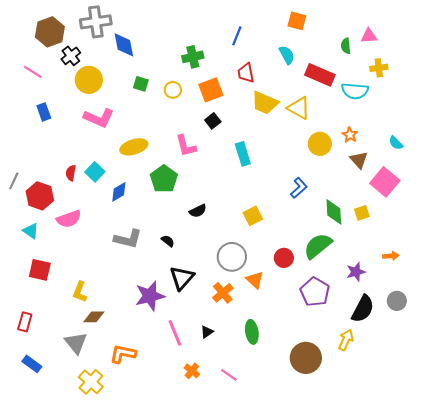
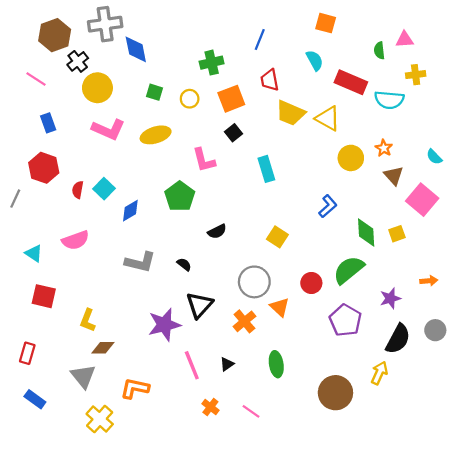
yellow ellipse: (134, 147) -> (156, 135), moved
red hexagon: (40, 196) -> (44, 168), moved
yellow square: (253, 216) -> (277, 237), turned -30

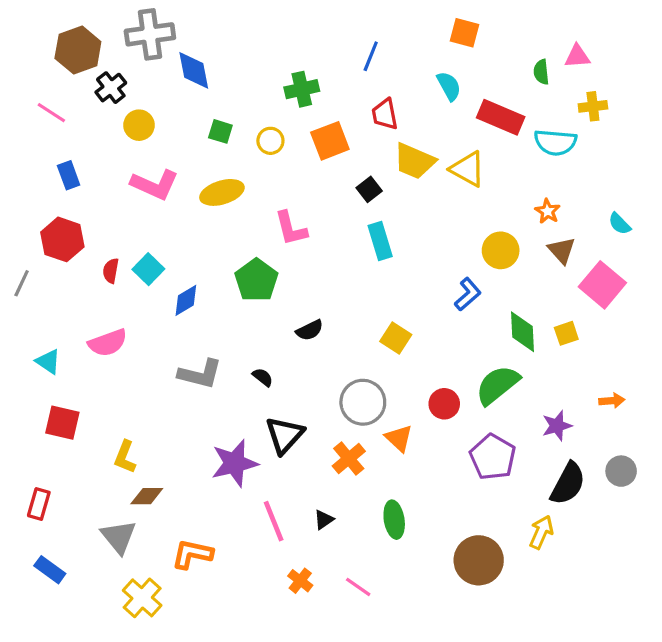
yellow circle: (97, 88) -> (139, 125), size x0.7
black square: (233, 133) -> (369, 189), moved
yellow circle: (351, 158) -> (501, 250), moved

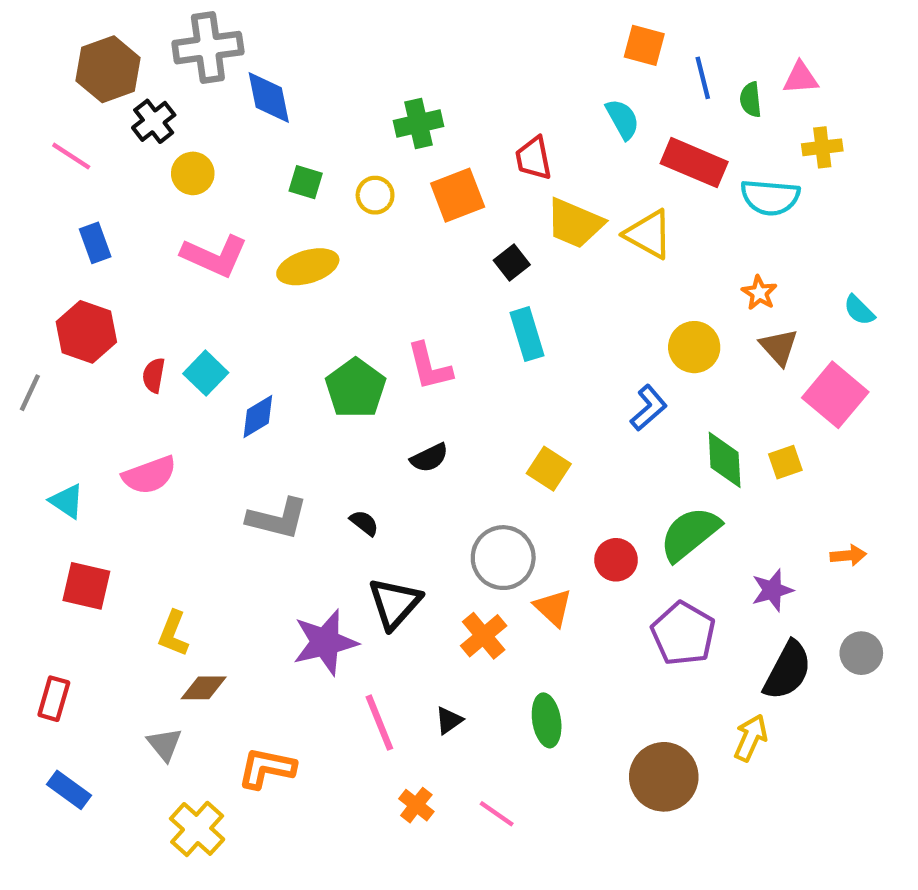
blue line: (371, 56) -> (703, 78), moved, turned -36
pink L-shape: (291, 228) -> (429, 367), moved
gray triangle: (119, 537) -> (165, 744), size x0.7

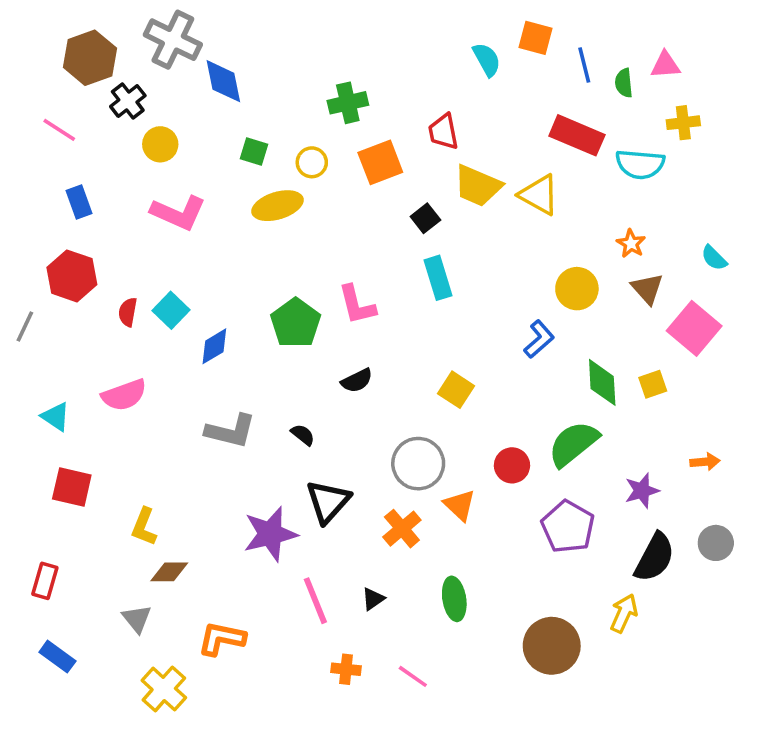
gray cross: (208, 48) -> (173, 40), turned 34
cyan semicircle: (623, 119) -> (487, 60), moved
yellow ellipse: (308, 267) -> (277, 206), moved
orange cross: (416, 805) -> (346, 669), turned -32

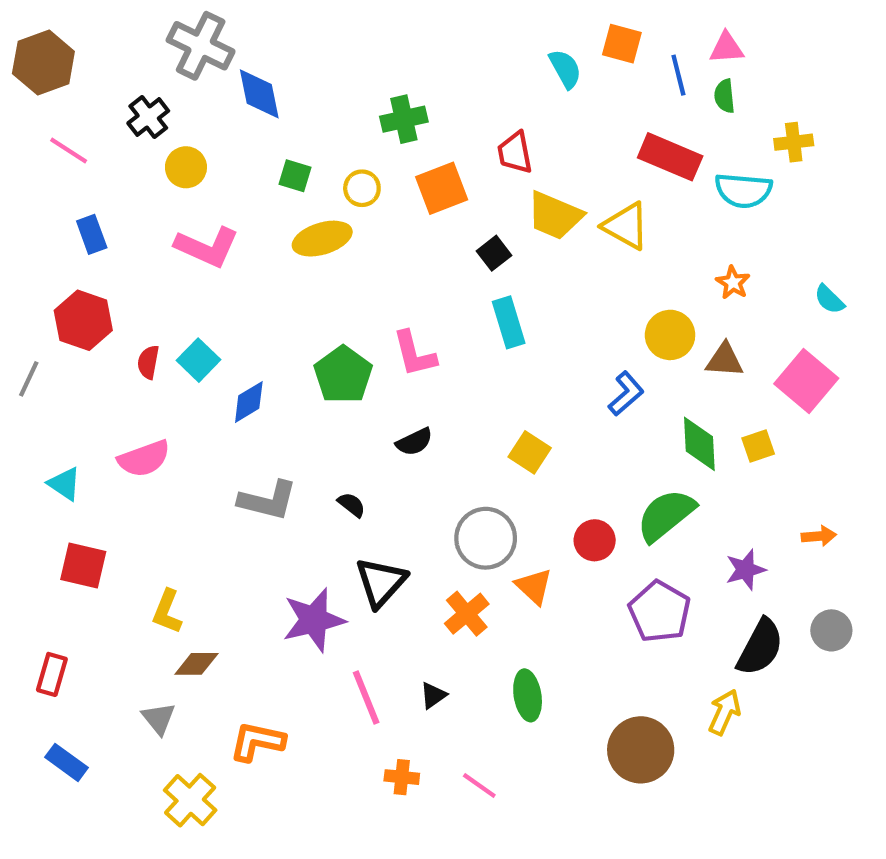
brown hexagon: (90, 58) -> (43, 63), moved
pink triangle: (665, 65) -> (727, 48), moved
brown triangle: (647, 289) -> (725, 360), moved, turned -44

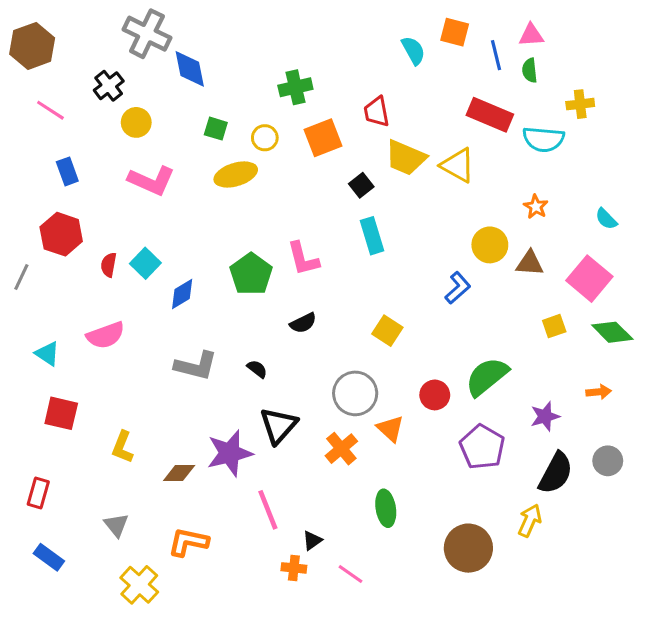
green diamond: (699, 444) -> (612, 332), moved, turned -42
brown diamond: (196, 664) -> (179, 473), moved
black triangle: (433, 695) -> (312, 540), moved

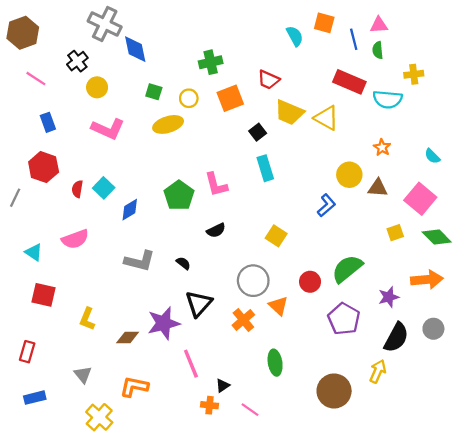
red trapezoid: (377, 112) -> (269, 80), turned -55
orange arrow: (599, 392) -> (427, 280), size x1.8
blue rectangle: (49, 557) -> (35, 398), turned -50

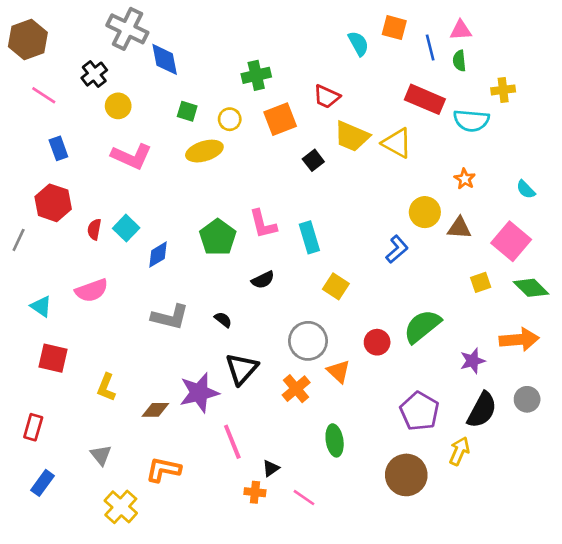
cyan rectangle: (265, 168) -> (309, 237), moved
purple pentagon: (344, 319) -> (420, 411), moved
blue rectangle: (35, 398) -> (42, 483), turned -40

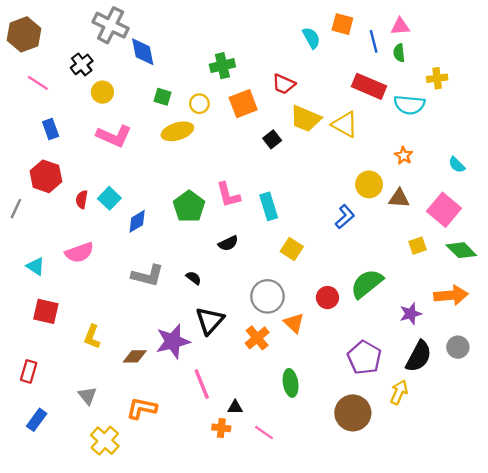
black triangle: (271, 468) -> (235, 407), turned 35

